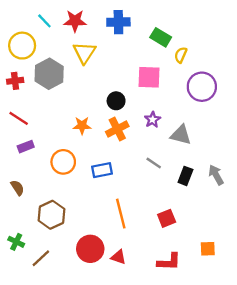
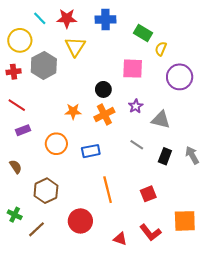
orange square: (208, 249) -> (185, 221), size x1.6
red triangle: (118, 257) -> (120, 239), moved
red L-shape: (169, 262) -> (150, 232), turned 50

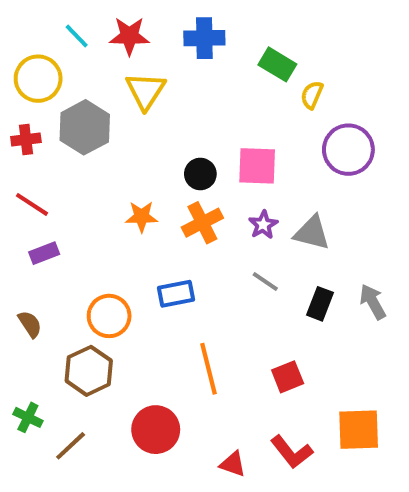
pink square: (133, 69) -> (257, 166), moved
purple star: (136, 106) -> (263, 225), moved
orange circle: (56, 144) -> (109, 316), moved

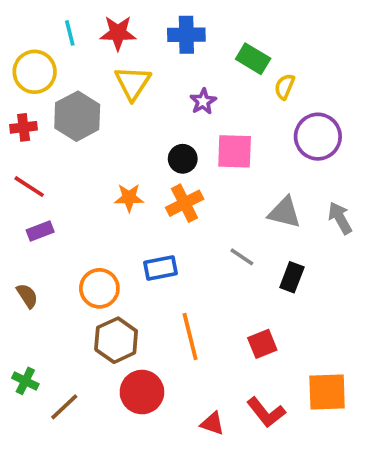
cyan line: (77, 36) -> (70, 33), turned 30
purple star: (263, 225) -> (203, 101), moved
gray arrow: (373, 302) -> (340, 218), moved
brown hexagon: (89, 371) -> (116, 340), moved

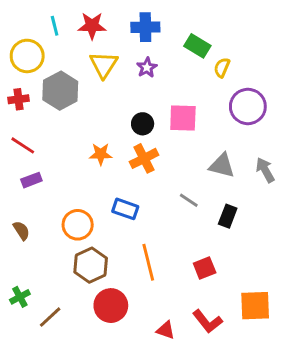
purple star: (203, 101) -> (147, 68), moved
blue rectangle: (160, 268) -> (125, 209), turned 30
green cross: (25, 381) -> (20, 297), turned 36

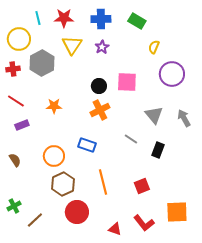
green rectangle: (197, 46) -> (137, 21), moved
orange star: (101, 154) -> (54, 106), moved
gray triangle: (222, 166) -> (154, 115), turned 36

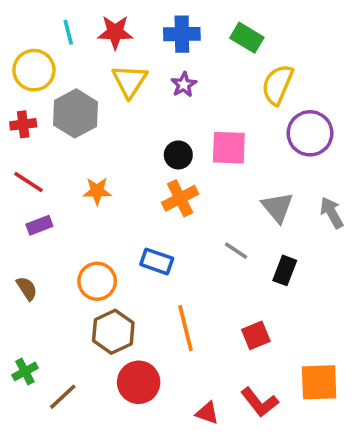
yellow semicircle: (154, 47) -> (278, 85), size x1.6

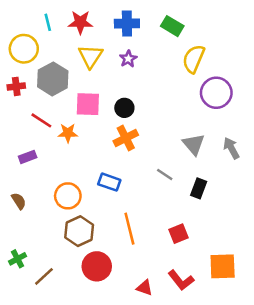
pink square: (229, 148) -> (88, 104), moved
red line: (29, 182) -> (41, 120), moved

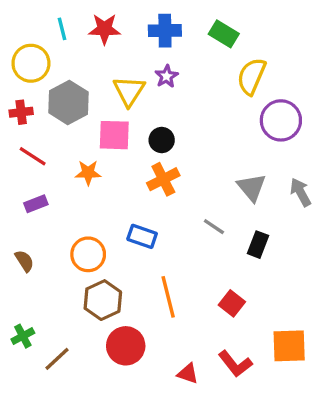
yellow triangle: (90, 56) -> (129, 91), moved
red line: (41, 120) -> (33, 156), moved
red square: (179, 234) -> (232, 303), turned -30

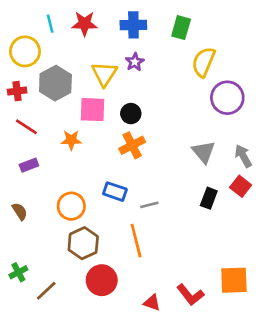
green rectangle: (224, 34) -> (181, 28), turned 75
gray line: (214, 227) -> (149, 205), moved, turned -48
red square: (232, 303) -> (241, 186), moved

